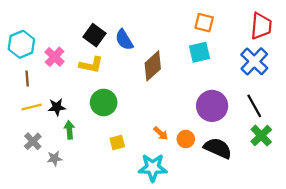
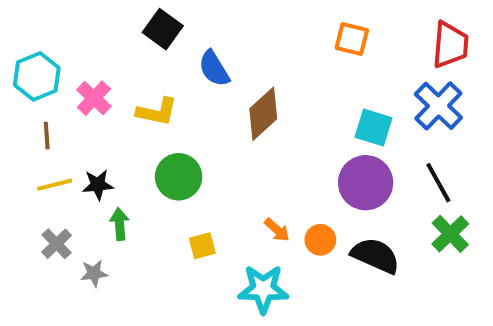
black square: (94, 35) -> (163, 29), moved
cyan square: (200, 52) -> (373, 128), moved, turned 30

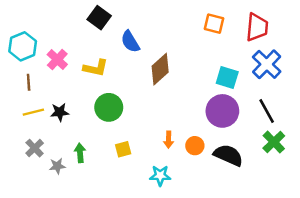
red trapezoid: (450, 45) -> (257, 27), moved
green arrow: (120, 224) -> (80, 153), moved
orange arrow: (277, 230) -> (169, 140), turned 49
cyan star: (263, 289) -> (160, 176), size x0.7

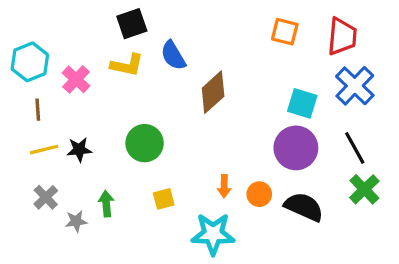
black square: (99, 18) -> (132, 24), turned 35
yellow L-shape: (96, 68) -> (127, 65), moved
cyan star: (160, 176) -> (213, 234), size x1.5

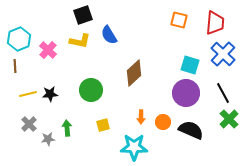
brown diamond: (213, 92) -> (134, 73), moved
brown line: (38, 110) -> (15, 66), moved

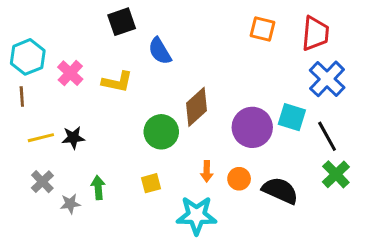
yellow L-shape: (80, 41) -> (117, 82), moved
cyan square: (190, 65) -> (292, 117), moved
green circle: (91, 90) -> (161, 132), moved
purple circle: (186, 93) -> (252, 127), moved

